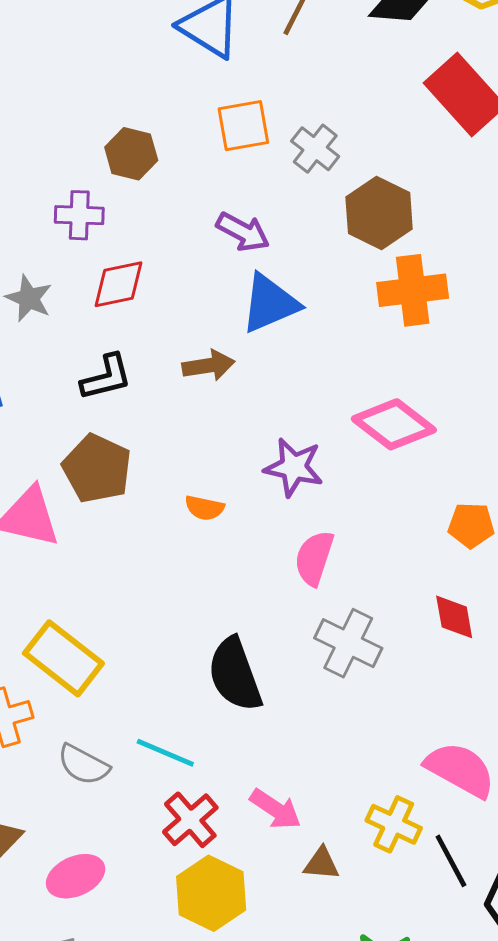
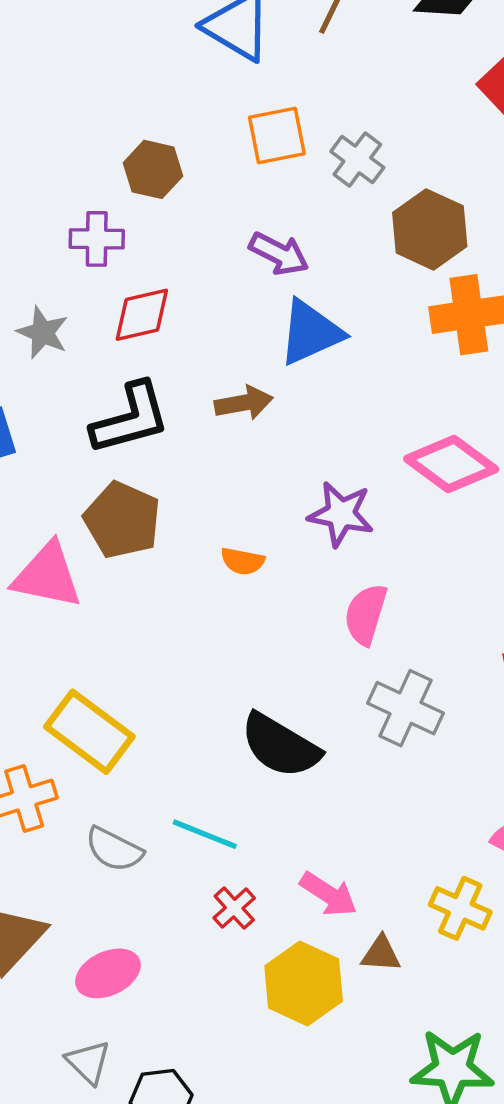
black L-shape: (106, 377) -> (130, 418), size x1.4
black semicircle: (235, 674) -> (280, 746), turned -38
red cross: (190, 820) -> (234, 908), size x0.7
yellow hexagon: (211, 893) -> (304, 983), moved

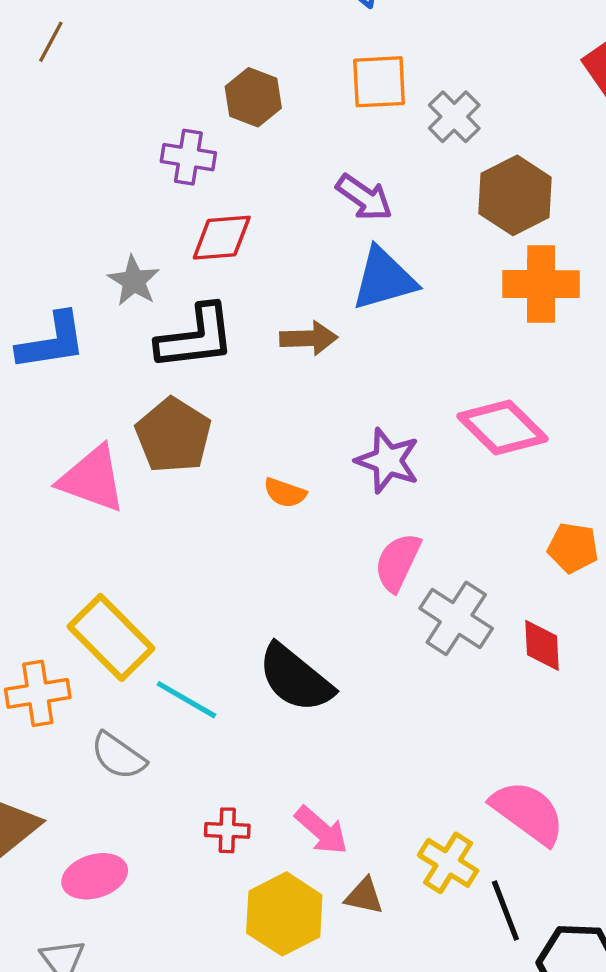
gray star: (43, 332) -> (134, 281), moved
gray cross: (405, 708) -> (456, 618), moved
cyan line: (205, 834) -> (186, 700), moved
red cross: (234, 908) -> (227, 830), turned 36

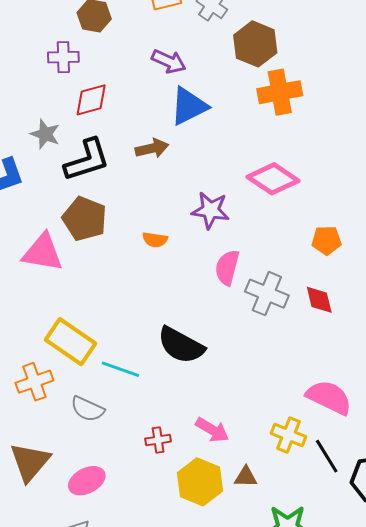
brown triangle: (364, 896) -> (246, 477), moved

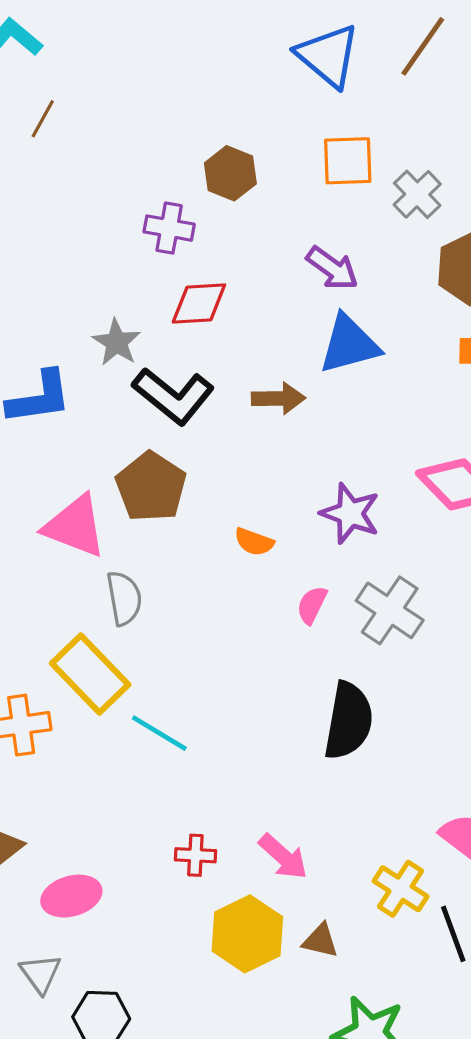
black L-shape: (87, 160) -> (173, 396), turned 45
pink semicircle: (227, 268) -> (312, 605), moved, size x0.7
gray cross: (267, 294) -> (390, 610), moved
black semicircle: (181, 345) -> (348, 721), moved, turned -120
gray semicircle: (87, 409) -> (124, 598), moved, turned -136

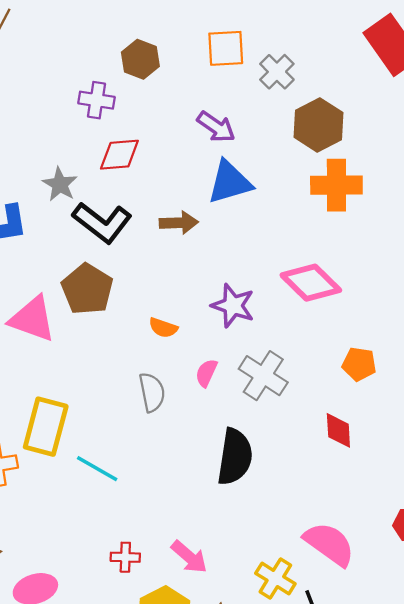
gray semicircle: (124, 598) -> (152, 392), moved
yellow rectangle: (90, 674) -> (46, 427), turned 60

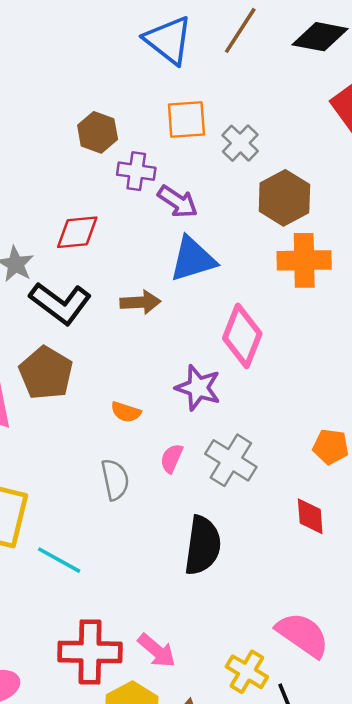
purple cross: (97, 100) -> (136, 171), moved
pink diamond: (311, 283) -> (242, 336), moved, turned 68
red cross: (125, 557) -> (90, 652), size x2.0

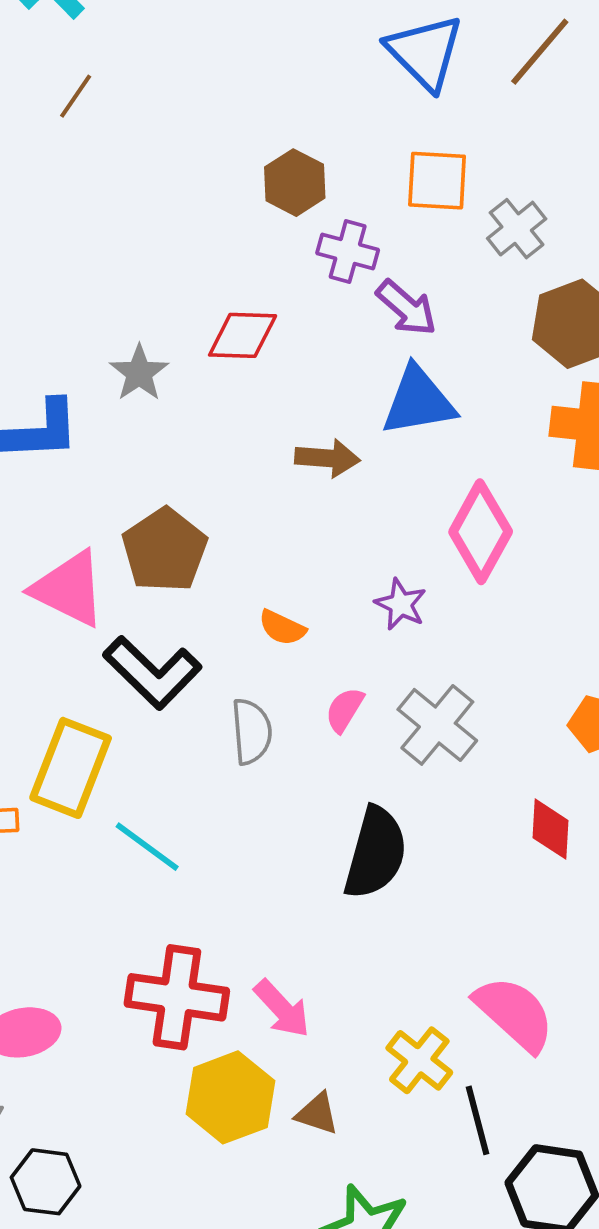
black L-shape: (60, 303) -> (152, 672), moved
purple star: (198, 388) -> (401, 604), size x0.7

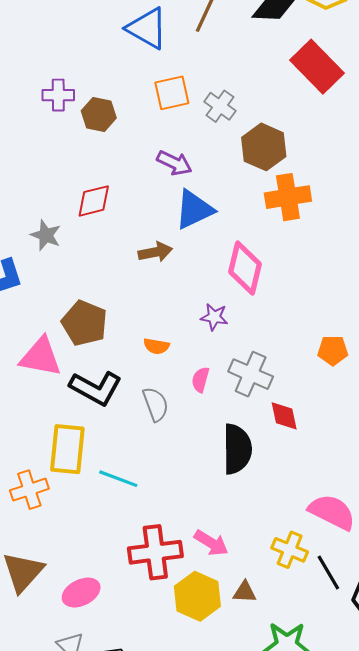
purple cross: (348, 251) -> (58, 95), moved
red diamond: (550, 829) -> (284, 416), moved

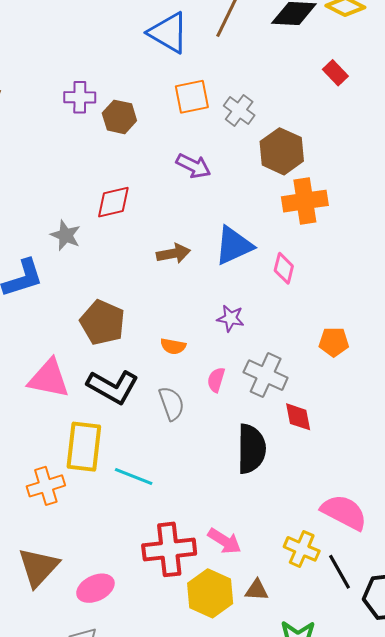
red rectangle: (317, 67) -> (335, 73), size x0.5
blue triangle: (194, 209) -> (234, 246), moved
pink diamond: (245, 268) -> (284, 268), moved, size x0.6
orange pentagon: (333, 350) -> (334, 342), moved
pink triangle: (41, 357) -> (49, 379), moved

